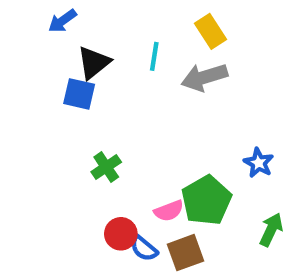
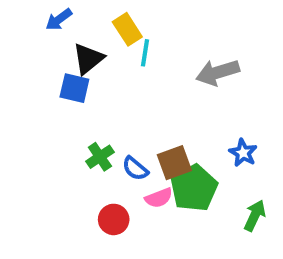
yellow rectangle: (211, 31) -> (127, 29), moved
gray arrow: (204, 77) -> (218, 72), moved
blue semicircle: (144, 248) -> (135, 168), moved
brown square: (186, 253) -> (174, 163), moved

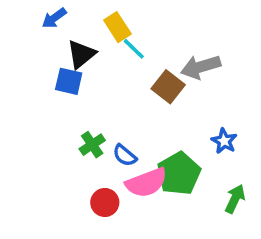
cyan line: (145, 53) -> (134, 49), turned -55
brown square: (174, 163) -> (168, 87), moved, turned -32
pink semicircle: (159, 198) -> (146, 183), size x1.6

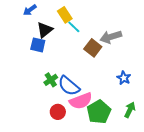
blue semicircle: (125, 155) -> (69, 86), size x1.6
green pentagon: (179, 174) -> (99, 112), moved

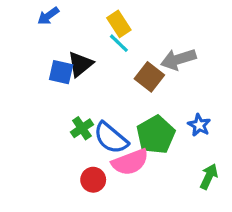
yellow rectangle: (65, 15) -> (119, 24), moved
black triangle: (45, 30) -> (80, 64), moved
green pentagon: (99, 112) -> (156, 135), moved

